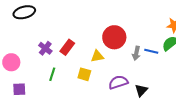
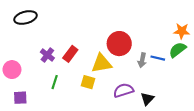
yellow triangle: (97, 56) -> (102, 63), size x1.5

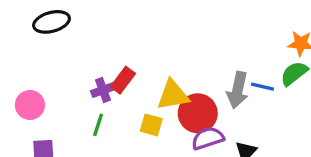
red circle: (119, 44) -> (198, 113), moved
purple cross: (47, 55) -> (103, 90), moved, turned 32
gray arrow: (142, 60) -> (238, 90), size x1.5

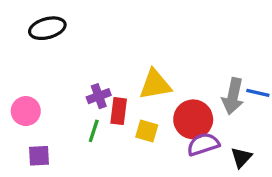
red rectangle: (123, 80) -> (119, 111), moved, turned -30
yellow triangle: (173, 95) -> (155, 85), moved

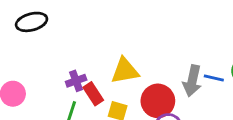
red rectangle: (119, 111) -> (93, 94), turned -40

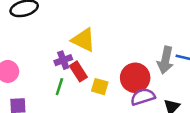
yellow triangle: (125, 71) -> (83, 40), moved, turned 36

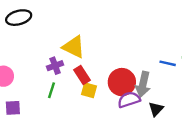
gray arrow: (165, 60) -> (143, 84), moved
red rectangle: (78, 71) -> (82, 75), moved

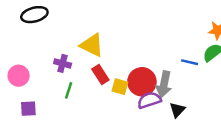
purple cross: (55, 66) -> (63, 63), moved, turned 35
yellow square: (89, 90) -> (120, 87), moved

